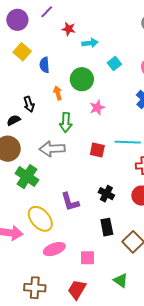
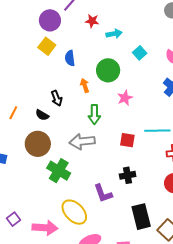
purple circle: (17, 20) -> (50, 20), moved
black semicircle: (14, 120) -> (42, 115), turned -120
black cross: (106, 194) -> (128, 175), moved, turned -35
black rectangle: (107, 227) -> (141, 217), size x1.4

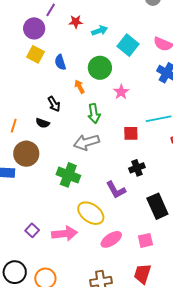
cyan square: (140, 53) -> (128, 45), size x1.5
brown circle: (38, 144) -> (26, 154), moved

